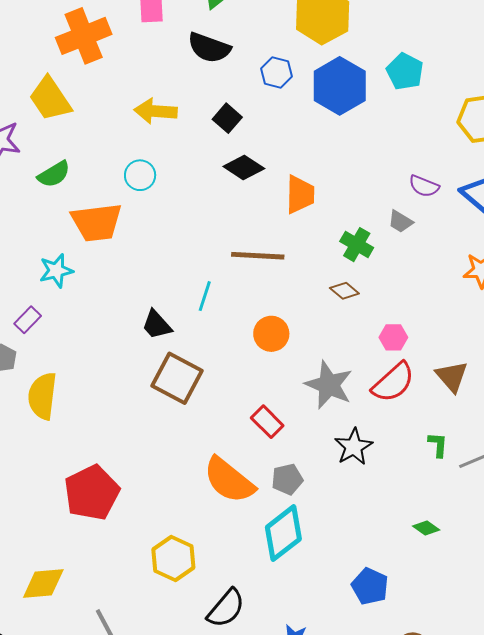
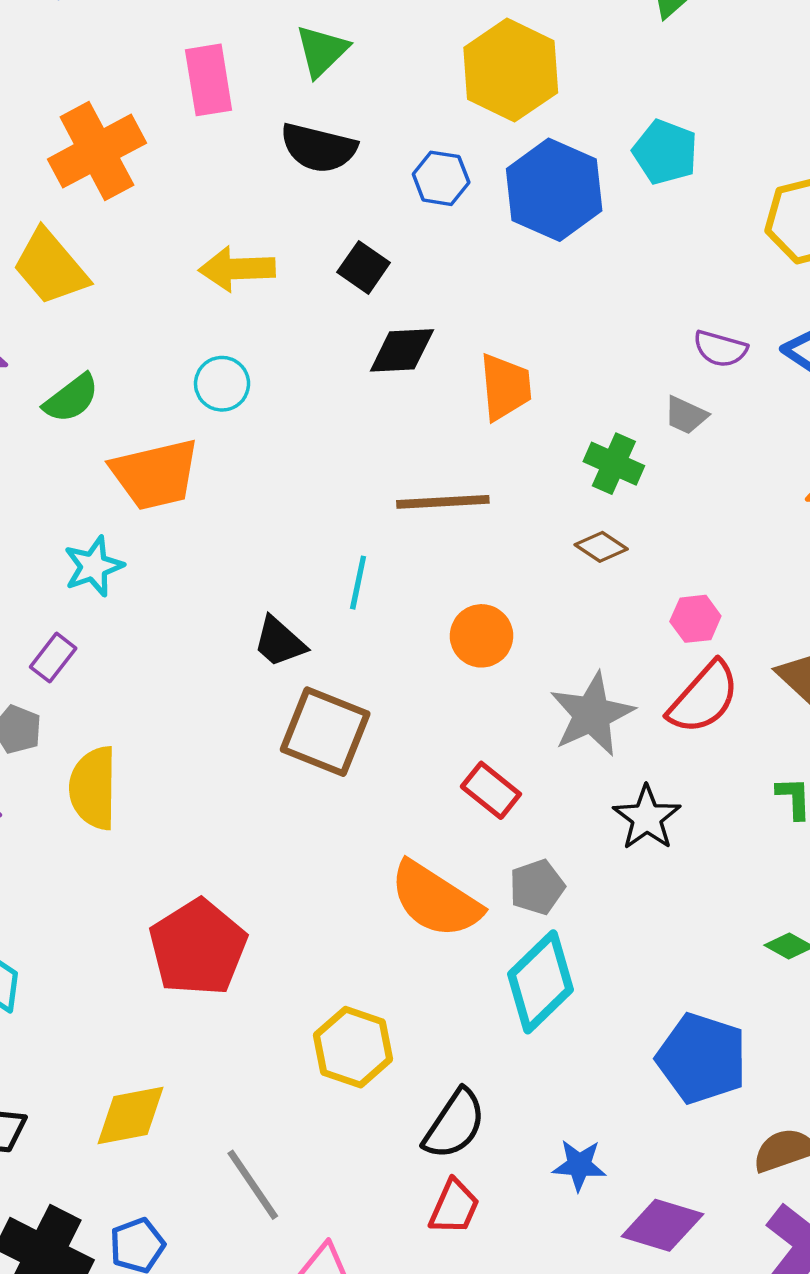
black diamond: (244, 167) -> (402, 350), turned -30
gray star: (329, 385) -> (592, 714), turned 30
blue pentagon: (370, 586) -> (702, 1058), size x1.4

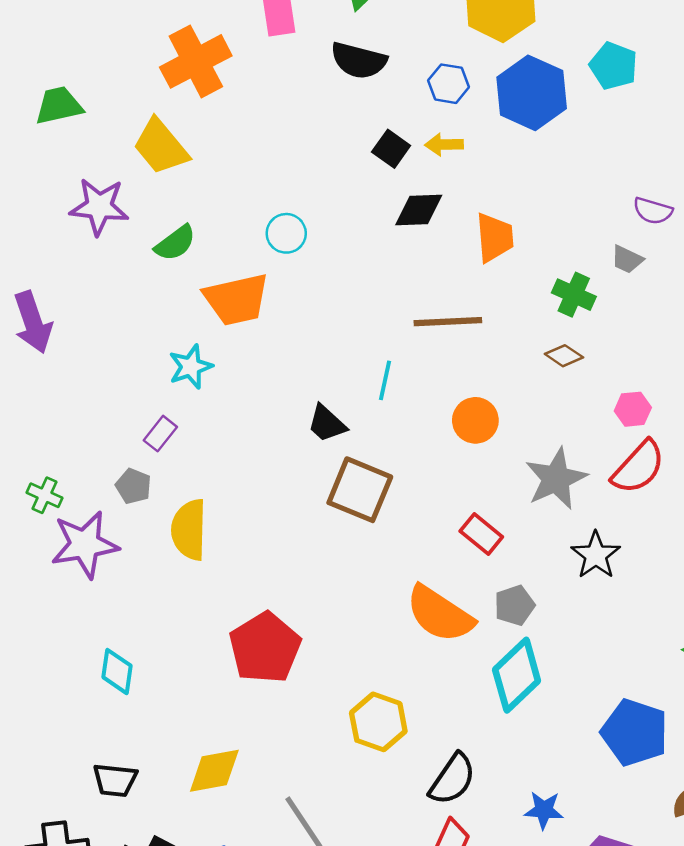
yellow arrow: (237, 269) -> (444, 145), moved, size x0.7

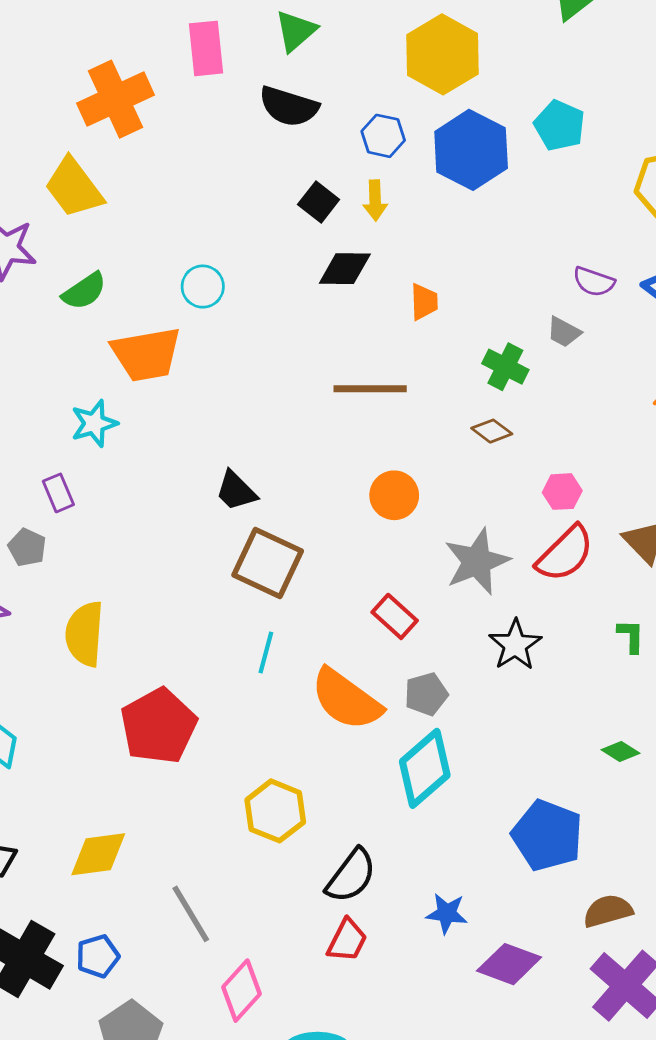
yellow arrow: (444, 145) -> (375, 200), turned -93
orange trapezoid: (495, 237) -> (424, 302), size x0.7
cyan line: (385, 380) -> (266, 652), moved
purple rectangle: (160, 434) -> (58, 493), turned -64
yellow semicircle: (189, 530) -> (85, 634), moved

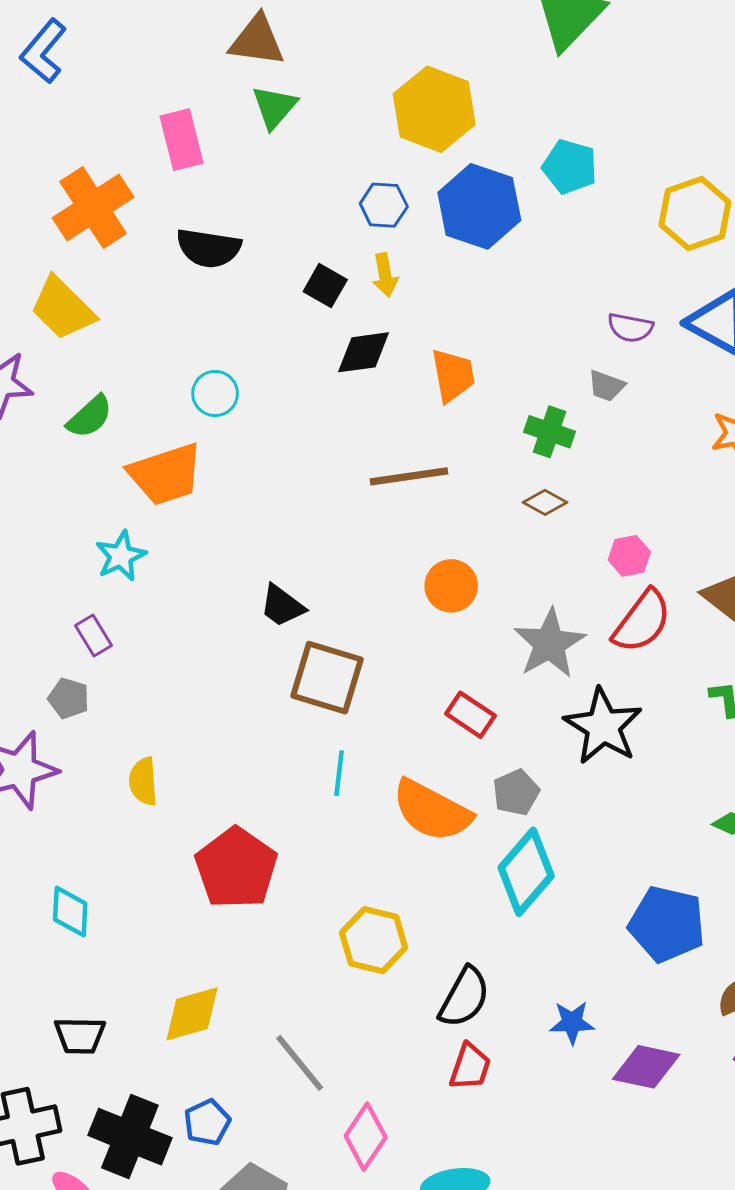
black semicircle: (289, 106) -> (209, 248), moved
orange trapezoid: (424, 302) -> (453, 375), size x1.4
yellow semicircle: (85, 634) -> (143, 781), size x0.7
black star: (515, 645) -> (603, 726), size x1.4

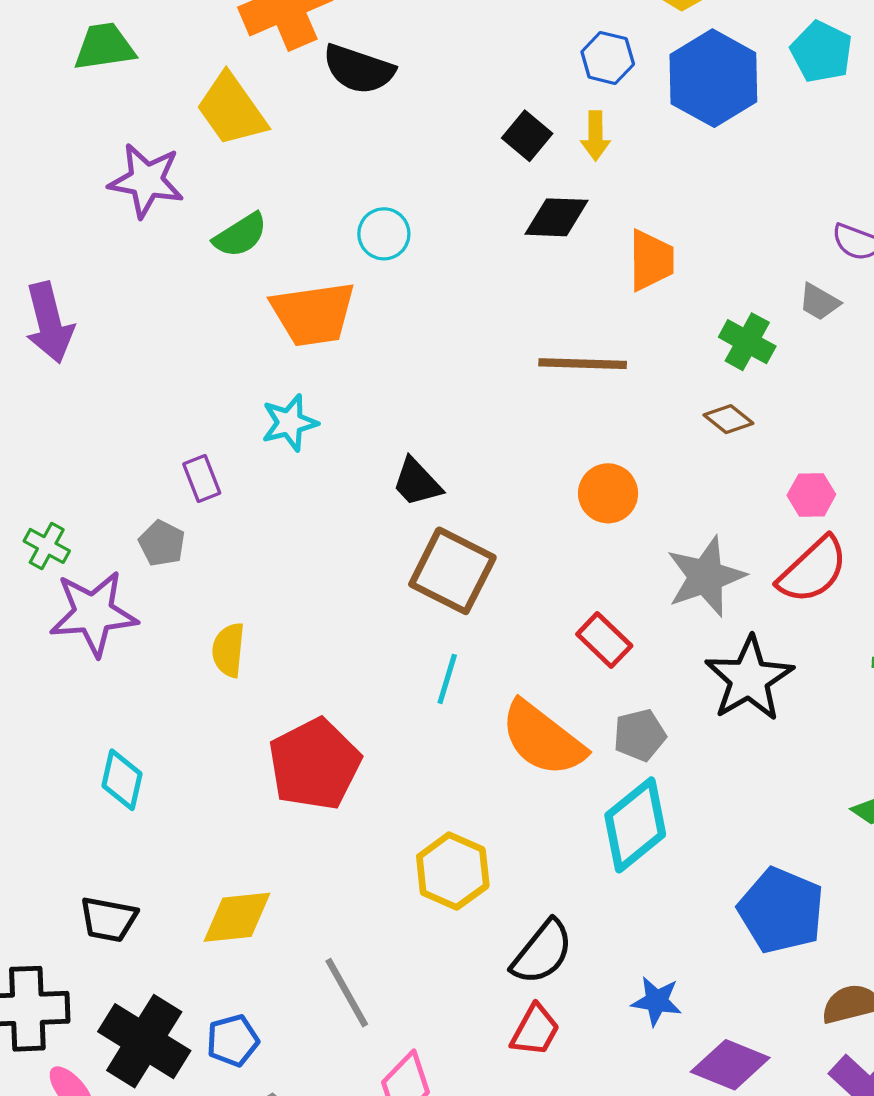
black semicircle: (209, 248) -> (359, 69), moved
cyan star: (121, 556) -> (290, 423), moved

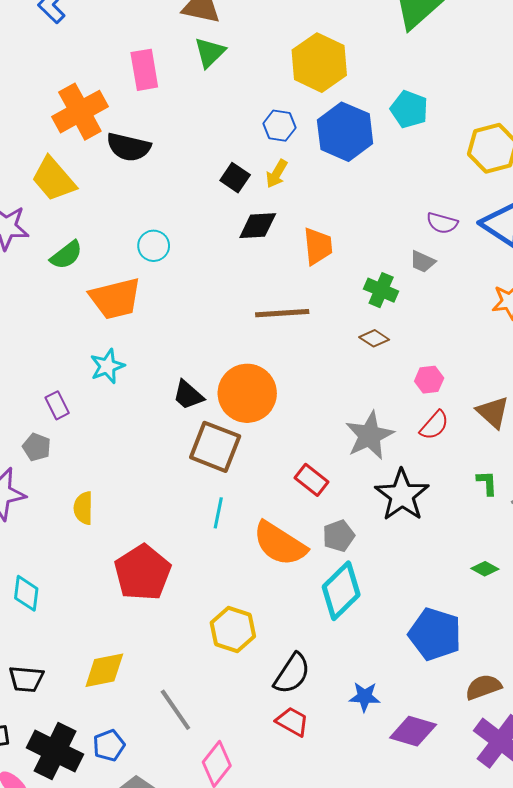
yellow arrow: (596, 136) -> (277, 174), turned 36
orange circle: (608, 493) -> (247, 393), moved, size x1.6
red semicircle: (813, 570) -> (434, 425), size x0.7
red trapezoid: (535, 1030) -> (292, 722), turned -84

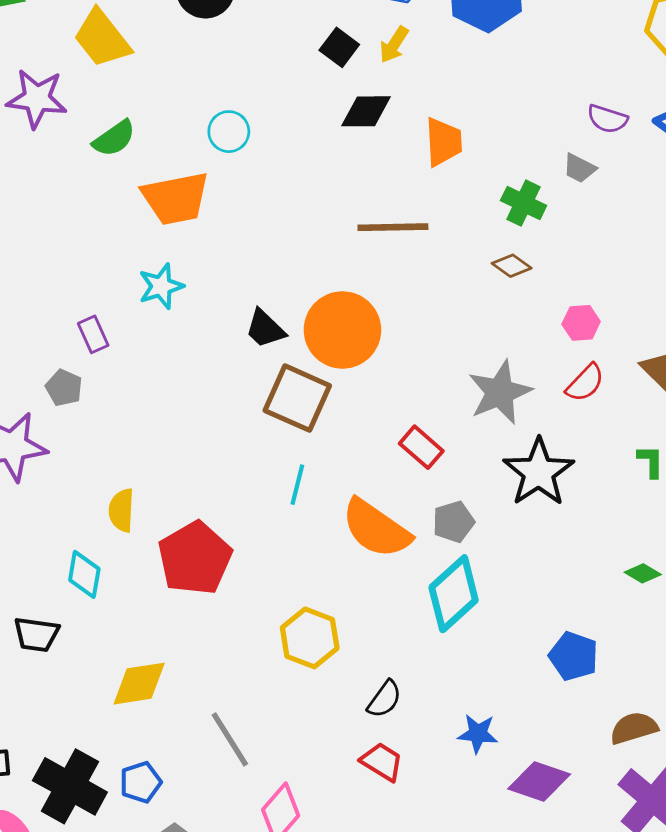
yellow semicircle: (83, 508) -> (121, 510), moved
cyan diamond: (26, 593) -> (84, 574), moved
blue pentagon: (435, 634) -> (574, 656), size x0.7
black semicircle: (292, 674) -> (384, 699), size x0.7
black trapezoid: (26, 679) -> (36, 634), moved

